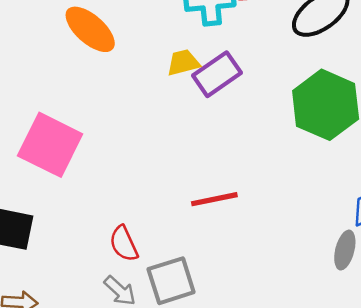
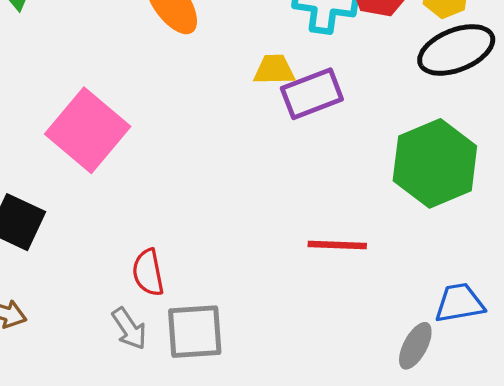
red line: (214, 199) -> (337, 245), moved

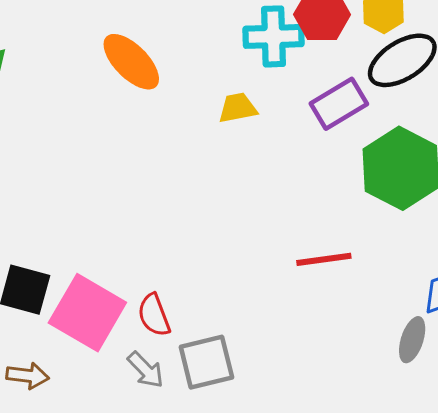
purple rectangle: (312, 94) -> (339, 104), moved
pink square: (88, 130) -> (87, 313), moved

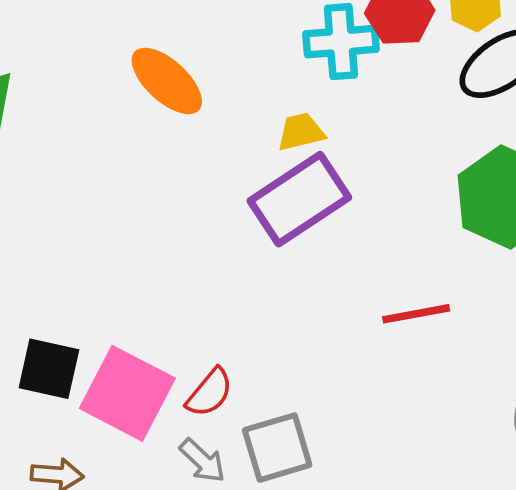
purple rectangle: (339, 104) -> (299, 199), moved, size x1.4
red semicircle: (154, 315) -> (210, 393), turned -117

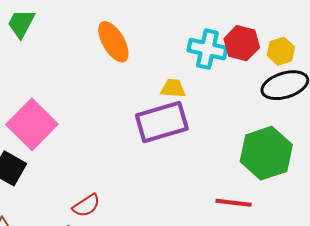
red line: (416, 314) -> (233, 203), moved
pink square: (127, 393) -> (32, 124), moved

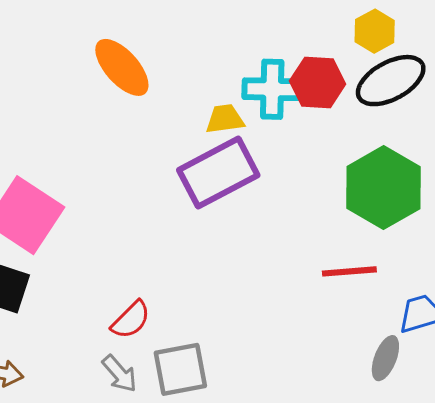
red hexagon: (242, 43) -> (318, 83), moved
cyan cross: (207, 49) -> (272, 89), moved

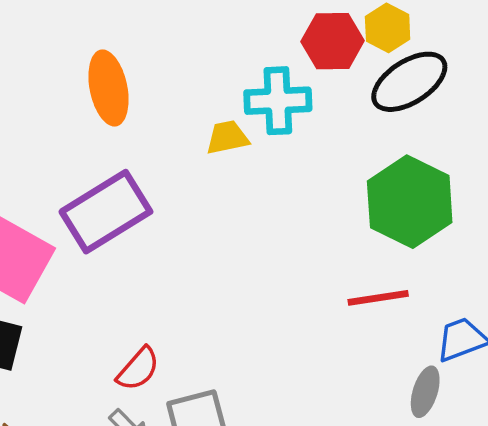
orange ellipse: (122, 67) -> (108, 88), turned 34
red hexagon: (318, 83) -> (333, 41), moved
purple rectangle: (218, 173) -> (106, 212), moved

